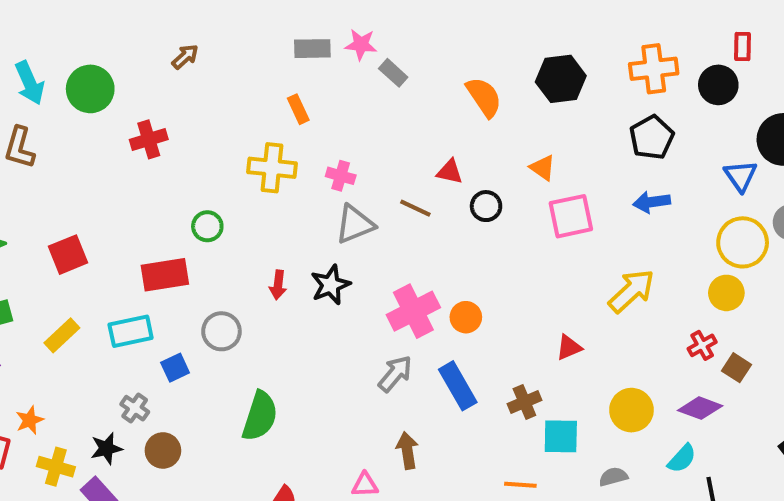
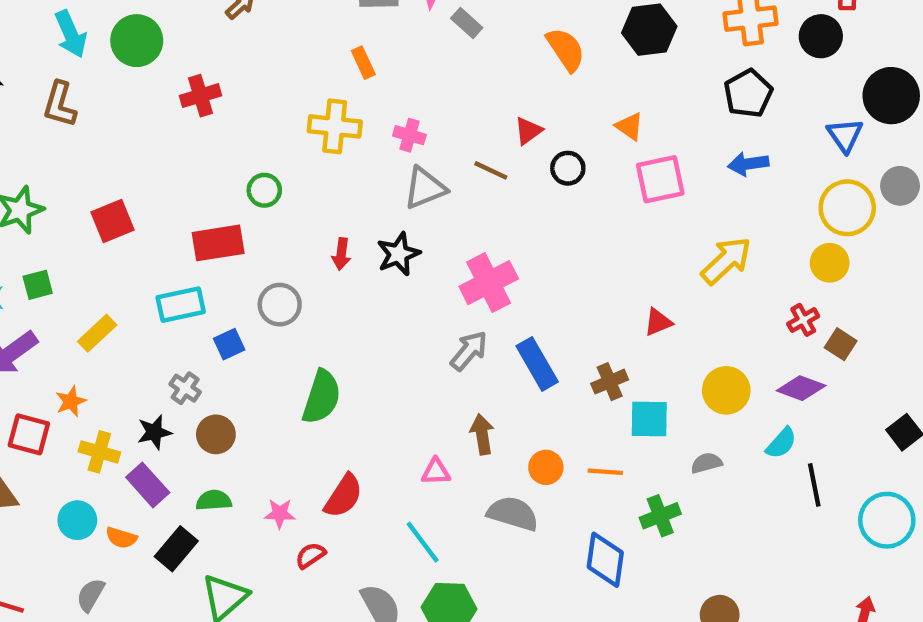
red triangle: (450, 172) -> (528, 131), turned -48
orange circle: (466, 317) -> (546, 467), moved
yellow rectangle: (62, 335) -> (97, 333), moved

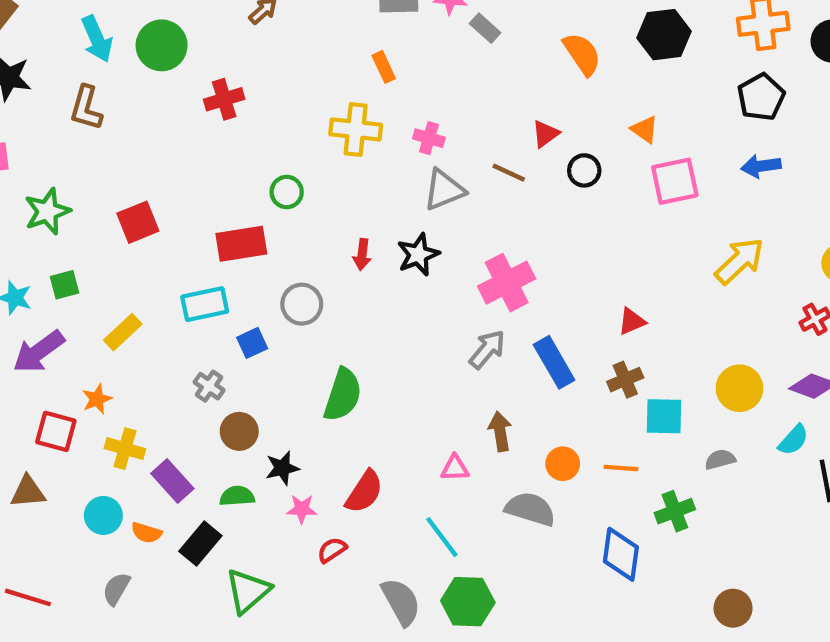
red triangle: (658, 322) -> (632, 321), moved
black star: (154, 432) -> (282, 468), moved

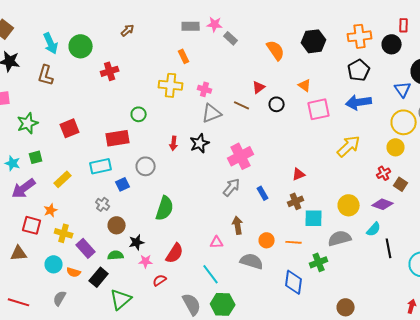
blue arrow: (761, 166) -> (359, 102), size x1.4
blue rectangle: (554, 362) -> (263, 193), size x0.6
gray semicircle: (720, 459) -> (340, 238), size x1.6

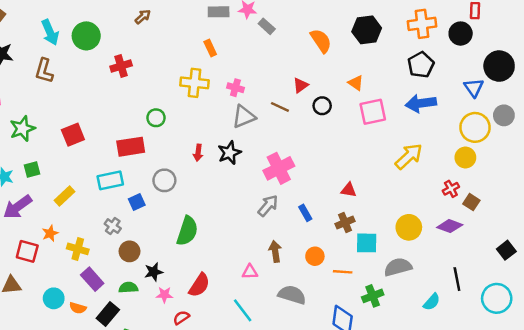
red triangle: (299, 174) -> (349, 190), turned 32
cyan semicircle: (374, 229) -> (432, 302), moved
yellow cross: (64, 233) -> (78, 249), moved
orange circle: (267, 240) -> (315, 256), moved

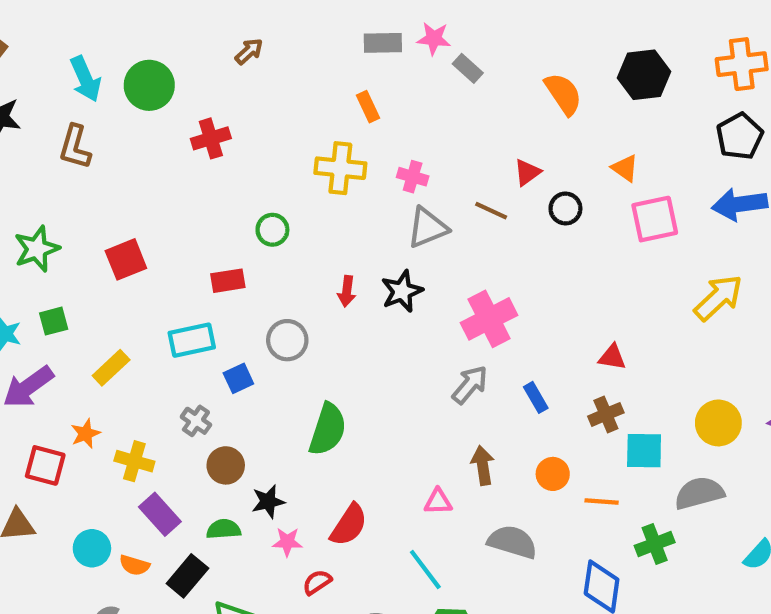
red rectangle: (131, 147) -> (228, 281), size x0.7

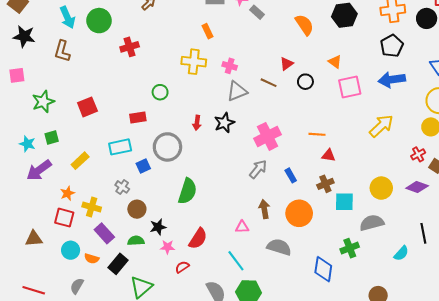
gray circle: (287, 340) -> (167, 147), size x1.4
red square: (45, 465) -> (64, 218), moved
orange circle: (553, 474) -> (299, 213), size x1.6
orange line: (602, 502) -> (317, 134), moved

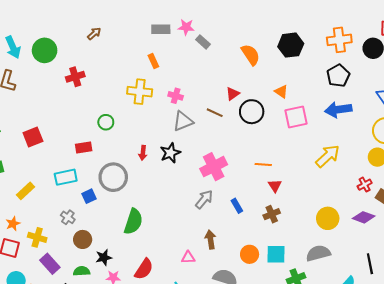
black circle: (305, 82) -> (252, 112), size x1.5
red triangle: (329, 155) -> (275, 186), turned 48
cyan square: (344, 202) -> (276, 254), moved
orange circle: (299, 213) -> (250, 254), moved, size x0.7

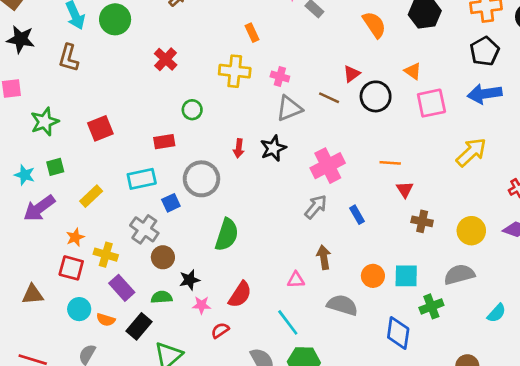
red cross: (75, 77) -> (166, 59), moved, turned -30
brown cross: (272, 214) -> (422, 221), moved, turned 35
gray cross: (68, 217) -> (144, 229), size x1.5

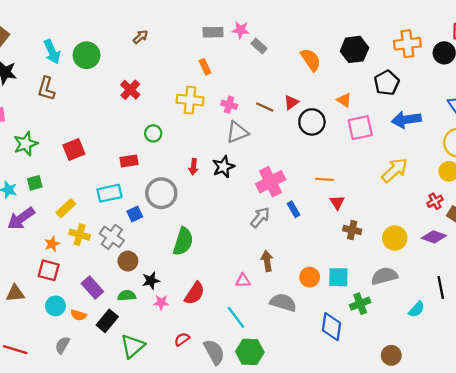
black pentagon: (485, 51) -> (387, 83), moved
brown line: (329, 98) -> (265, 107), moved
blue rectangle: (357, 215) -> (294, 209), moved
yellow cross: (106, 255) -> (80, 235), moved
red semicircle: (220, 330) -> (182, 339), moved

